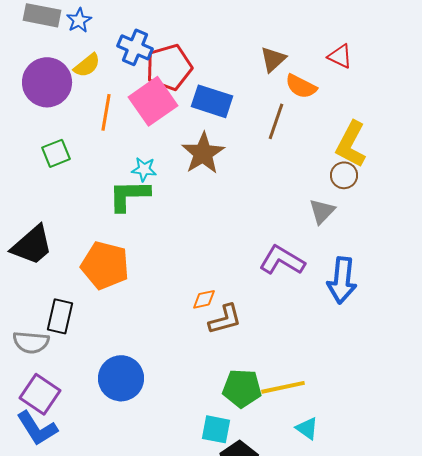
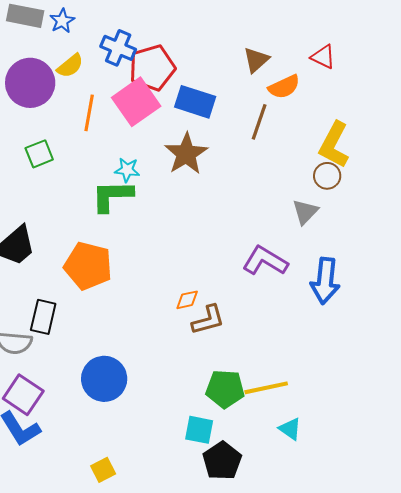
orange semicircle: (301, 86) -> (284, 87), turned -52

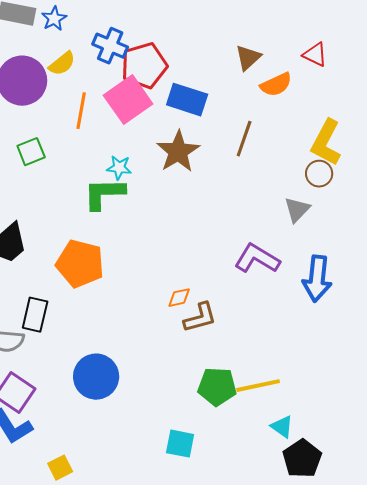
brown line: (259, 122) -> (244, 139), moved
cyan square: (199, 430) -> (180, 444), moved
black pentagon: (222, 461) -> (302, 459), moved
yellow square: (103, 470) -> (60, 468), moved

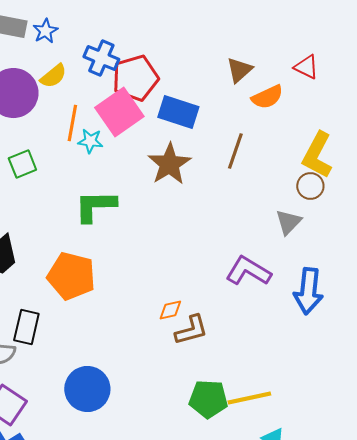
cyan star: (119, 168) -> (90, 141), moved

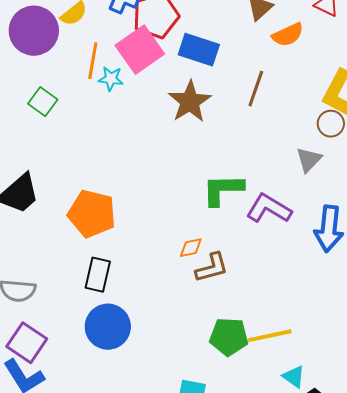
green square: (22, 164) -> (43, 102), turned -32
green L-shape: (95, 206) -> (223, 190), moved
black rectangle: (26, 327) -> (98, 275), moved

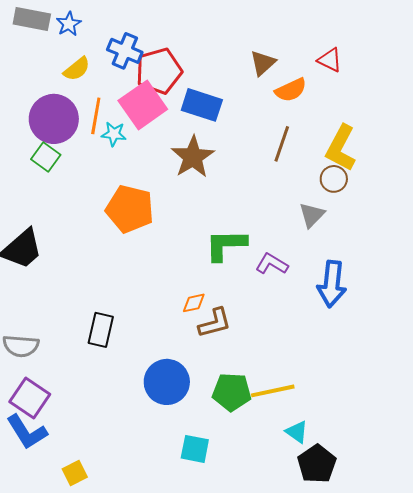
purple circle: (34, 31) -> (54, 119), moved
brown line: (256, 89) -> (282, 144), moved
purple L-shape: (269, 209) -> (272, 264), size x0.7
orange pentagon: (92, 214) -> (130, 209), moved
blue circle: (108, 327) -> (167, 382), moved

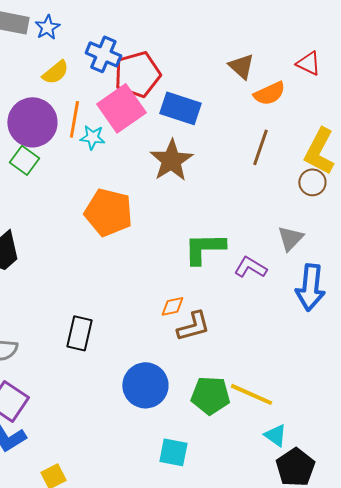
brown triangle: (263, 63) -> (241, 66), turned -36
gray triangle: (312, 215) -> (290, 238), moved
yellow line: (273, 391) -> (251, 394), turned 36

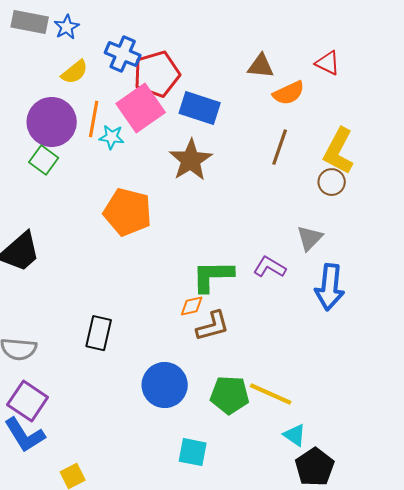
brown triangle: (241, 66) -> (261, 66), turned -36
green L-shape: (204, 248) -> (213, 276), moved

